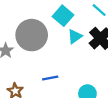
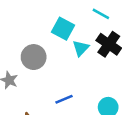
gray circle: (32, 35) -> (34, 57), size x0.7

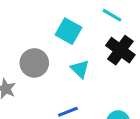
cyan triangle: (81, 48) -> (80, 69), moved, turned -30

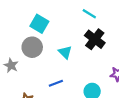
cyan square: (68, 31) -> (39, 24), moved

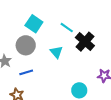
cyan line: (89, 14) -> (67, 28), moved
blue line: (56, 83) -> (26, 72), moved

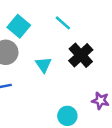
cyan line: (67, 28) -> (63, 23), moved

